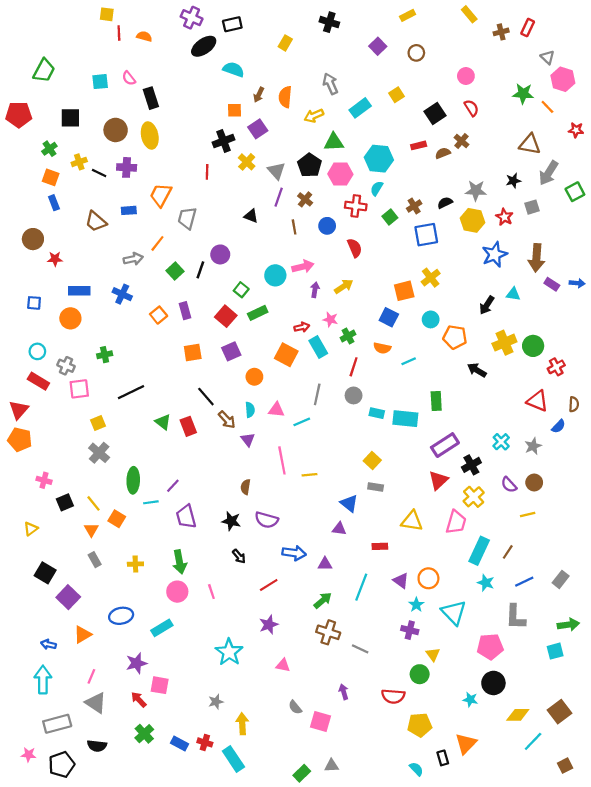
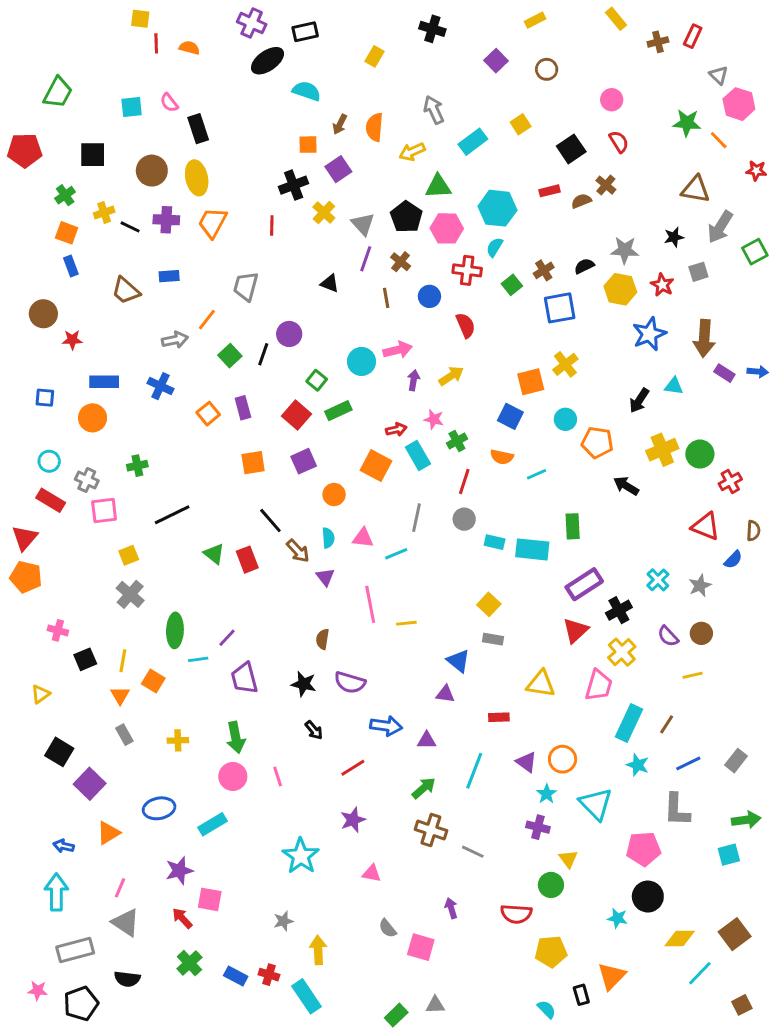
orange trapezoid: (161, 195) -> (213, 223), moved
yellow line: (94, 503) -> (123, 661), turned 49

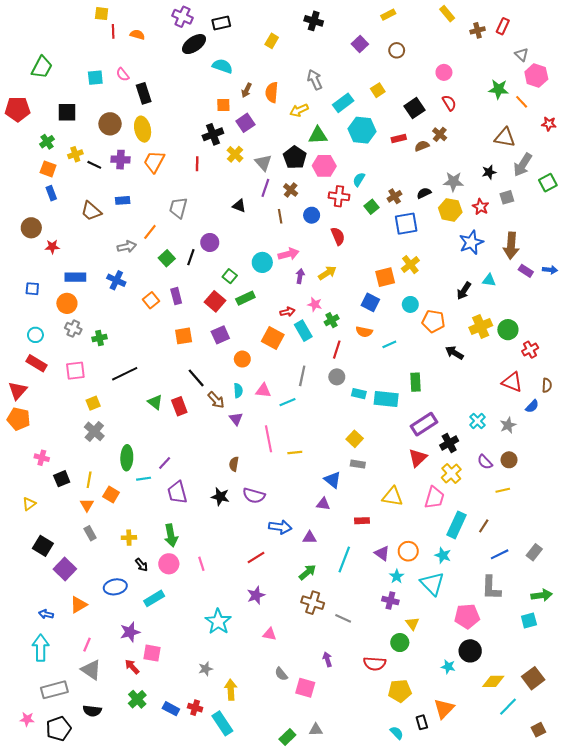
cyan hexagon: (497, 208) -> (362, 130), moved
gray cross: (87, 480) -> (73, 329), moved
black arrow: (314, 730) -> (142, 565), moved
cyan star: (638, 765) -> (443, 555), moved

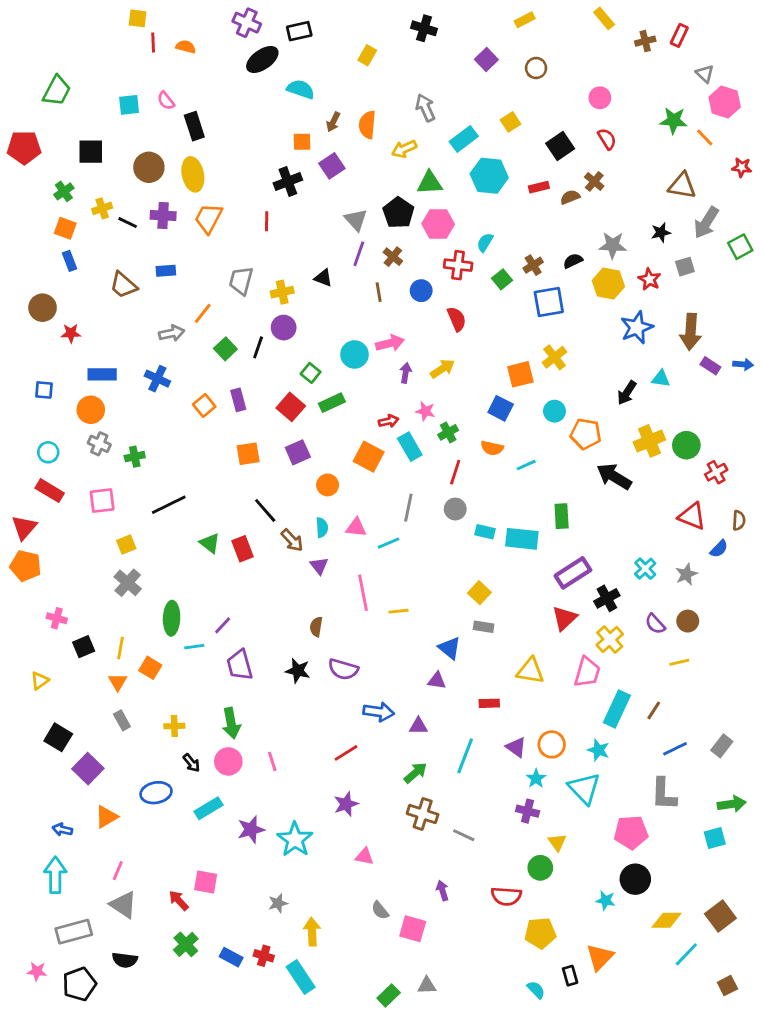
yellow cross: (235, 154) -> (282, 292), moved, turned 35
black arrow: (454, 353) -> (614, 476), size x1.4
purple star: (130, 632) -> (251, 830), moved

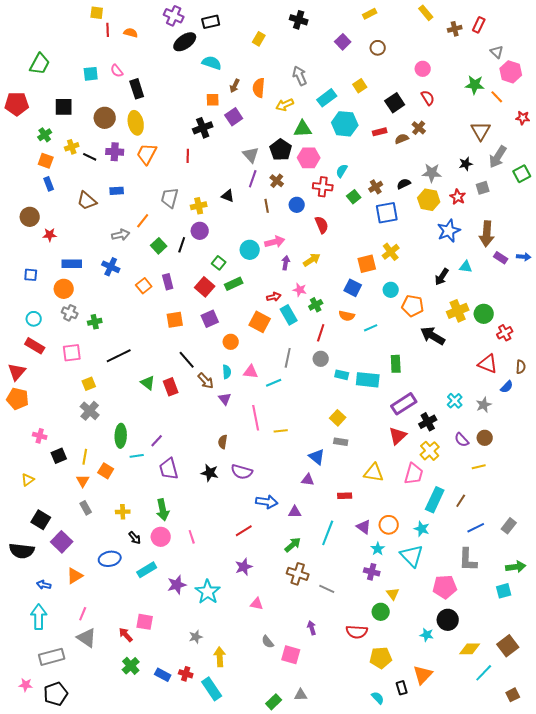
brown triangle: (682, 186) -> (481, 131), turned 50
black semicircle: (125, 960) -> (22, 551), moved, size x1.4

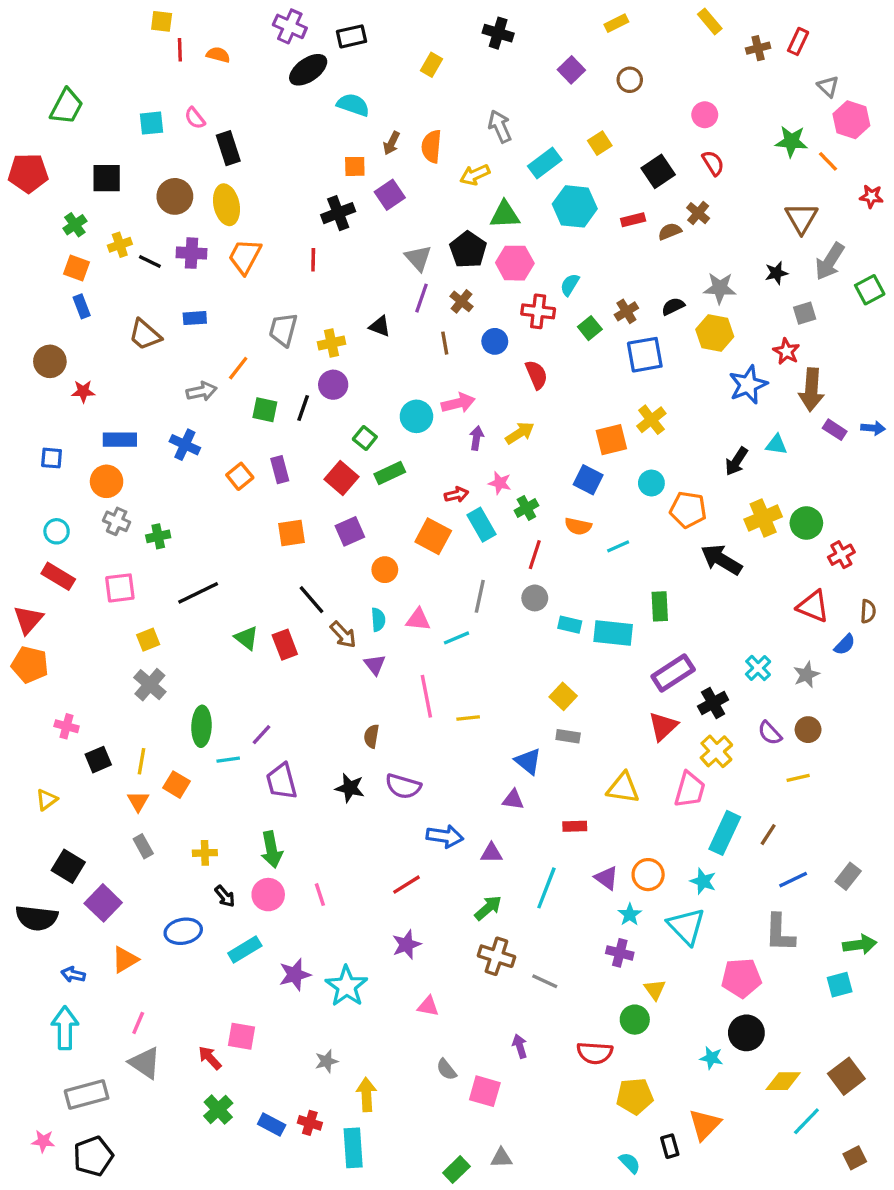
red star: (458, 197) -> (786, 351), moved
green square: (159, 246) -> (265, 410), turned -35
cyan rectangle: (212, 689) -> (353, 1148), turned 30

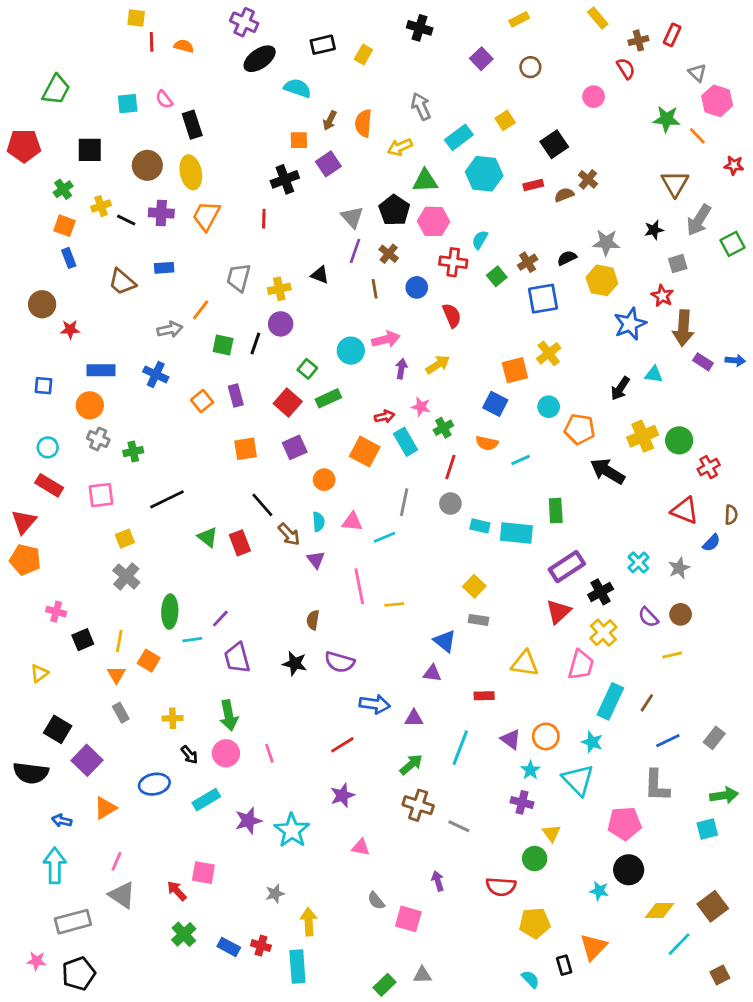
black rectangle: (351, 36) -> (323, 45), moved
red semicircle: (713, 163) -> (626, 69), moved

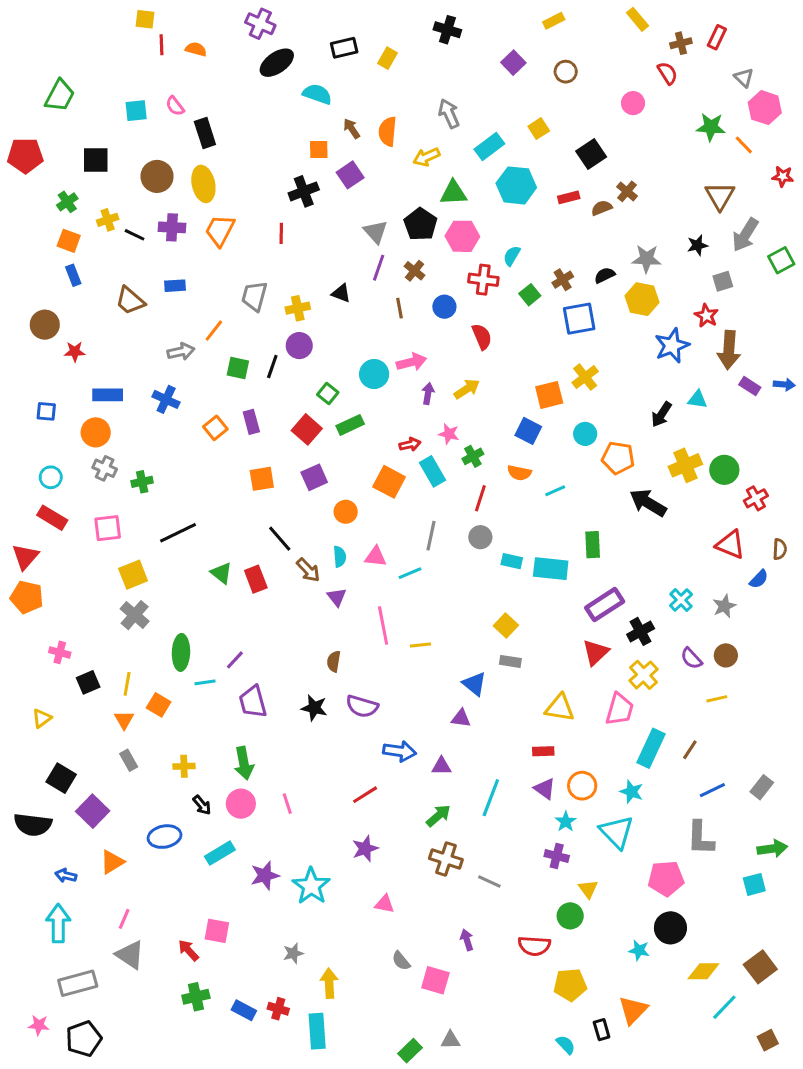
brown arrow: (330, 120) -> (352, 129), turned 120
yellow square: (125, 539) -> (133, 575), size x1.4
red rectangle: (484, 696) -> (543, 751), moved
green cross: (184, 934) -> (196, 997), turned 30

